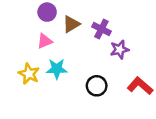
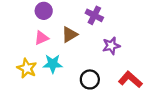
brown triangle: (71, 24) -> (70, 34), moved
purple cross: (101, 29) -> (94, 15), moved

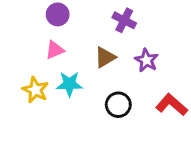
brown triangle: (70, 34) -> (105, 57), moved
purple star: (111, 46) -> (146, 60), turned -30

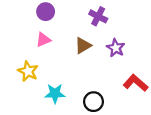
cyan star: (69, 84) -> (55, 93), moved
black circle: (118, 105) -> (93, 102), moved

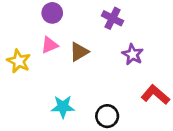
brown triangle: (83, 46) -> (79, 52), moved
yellow star: (28, 71) -> (19, 61), moved

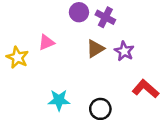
purple circle: (52, 13) -> (79, 12), moved
brown triangle: (79, 52) -> (95, 49), moved

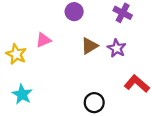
purple cross: (105, 17) -> (123, 13), moved
cyan star: (59, 100) -> (22, 94), moved, turned 30

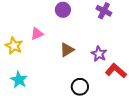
brown triangle: (89, 46) -> (67, 50), moved
purple star: (117, 48) -> (99, 54), moved

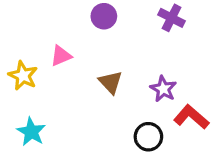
brown triangle: (67, 50) -> (110, 82), turned -42
black circle: (80, 87) -> (148, 137), moved

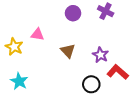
purple circle: (104, 16) -> (73, 13), moved
pink triangle: (61, 56) -> (37, 35), turned 32

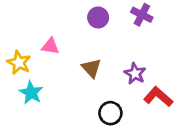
cyan star: (19, 81) -> (31, 93), moved
black circle: (91, 84) -> (110, 113), moved

